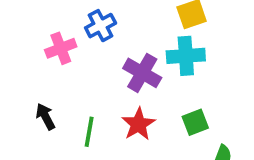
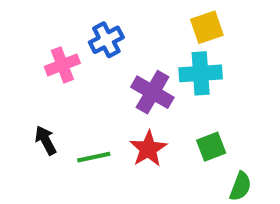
green line: (89, 132) -> (94, 157), turned 68

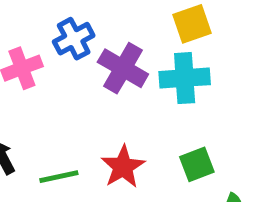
purple cross: (152, 92) -> (123, 68), moved

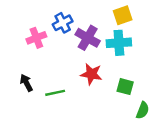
green square: (197, 164) -> (125, 87), turned 36
red star: (123, 167) -> (91, 74), moved, turned -30

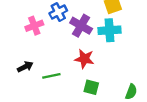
black arrow: (26, 83) -> (25, 67), turned 91
green square: (125, 87) -> (91, 87), moved

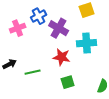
cyan cross: (109, 30) -> (87, 43), moved
green square: (91, 87) -> (68, 82), turned -32

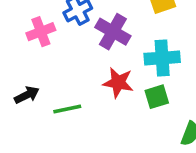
green square: (68, 82) -> (157, 97), moved

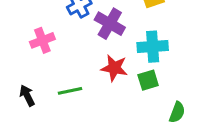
pink cross: (41, 32) -> (42, 40), moved
black arrow: (27, 95) -> (27, 95), moved, turned -90

